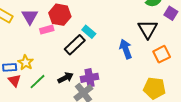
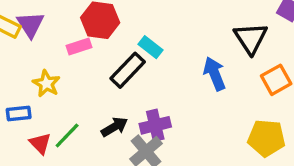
purple triangle: (30, 17) -> (30, 25), moved
yellow star: (26, 62) -> (46, 84), moved
red triangle: (15, 80) -> (40, 143), moved

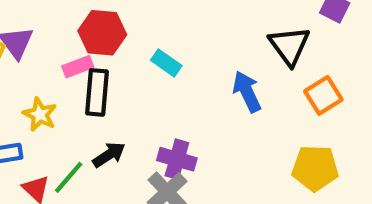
black rectangle: (128, 70) -> (97, 92), moved, turned -36
purple cross: (155, 125) -> (177, 159), turned 32
black arrow: (114, 127) -> (109, 155), moved

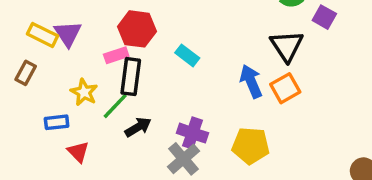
orange square: (323, 95) -> (285, 88), moved
yellow pentagon: (315, 168) -> (251, 146), moved
green line: (69, 177) -> (115, 106), moved

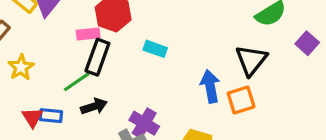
purple square: (324, 17) -> (307, 43), moved
cyan rectangle: (187, 55) -> (155, 49), turned -30
yellow star: (84, 92) -> (21, 67), moved
blue rectangle: (57, 122) -> (51, 116), moved

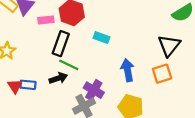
pink rectangle: (88, 34) -> (46, 20), moved
green line: (77, 82) -> (69, 65), moved, turned 60
blue arrow: (210, 86) -> (128, 70), moved

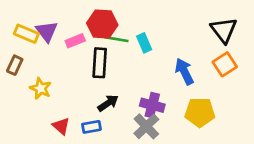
cyan rectangle: (101, 38) -> (144, 43), turned 63
green line: (69, 65) -> (116, 39), moved
blue rectangle: (28, 85) -> (91, 127), moved

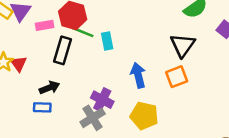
black arrow: (108, 103) -> (50, 88), moved
red triangle: (61, 126) -> (19, 64), moved

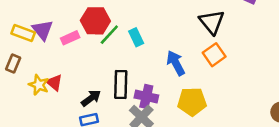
green line: (82, 32) -> (109, 35), turned -55
black rectangle: (62, 50) -> (121, 84), moved

